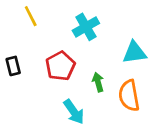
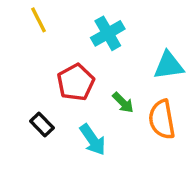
black rectangle: (13, 66) -> (42, 125), moved, turned -30
green arrow: (98, 82) -> (123, 103), turned 150

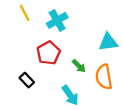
cyan cross: (108, 33) -> (57, 20), moved
cyan arrow: (93, 140) -> (70, 95), moved

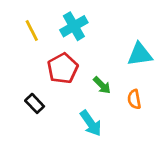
yellow line: (25, 13) -> (32, 30), moved
orange semicircle: (104, 77) -> (134, 99), size x0.6

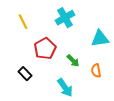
cyan cross: (74, 26) -> (65, 18), moved

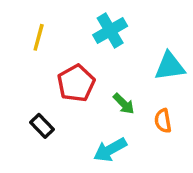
yellow line: (23, 22) -> (39, 37), turned 42
cyan arrow: (65, 88) -> (110, 150), turned 96

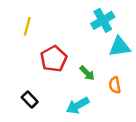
cyan cross: (110, 31) -> (103, 20), moved
black rectangle: (42, 126) -> (30, 100), moved

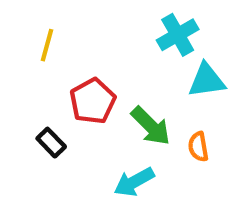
green arrow: (87, 73) -> (151, 126), size x1.5
black rectangle: (30, 100) -> (51, 143), moved

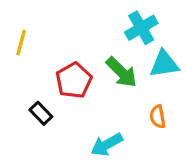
yellow line: (47, 45) -> (21, 43), moved
green arrow: (151, 126) -> (121, 72), moved

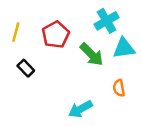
red pentagon: (74, 80) -> (56, 35), moved
black rectangle: (41, 113) -> (26, 68), moved

